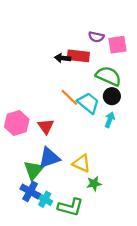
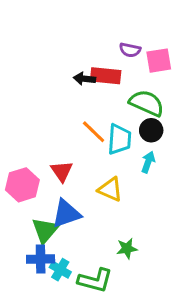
cyan trapezoid: (88, 103) -> (119, 139), turned 55
pink hexagon: (17, 123) -> (22, 185), moved
yellow triangle: (82, 163) -> (110, 189), moved
blue cross: (30, 191) -> (41, 259), turned -30

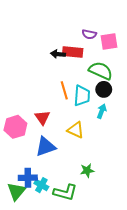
orange line: (94, 132) -> (64, 90), turned 30
green triangle: (45, 230) -> (16, 191), moved

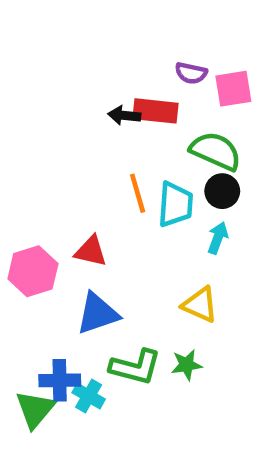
red triangle: (42, 117) -> (91, 251), turned -42
yellow triangle: (76, 130) -> (200, 305), moved
green L-shape: (65, 192) -> (135, 367), moved

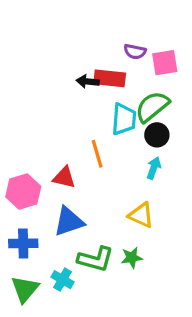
green semicircle: (216, 151) -> (152, 107), turned -63
orange line: (138, 193) -> (97, 154), moved
cyan trapezoid: (175, 204) -> (124, 119), moved
blue cross: (60, 380) -> (23, 243), moved

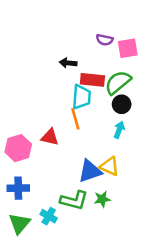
red rectangle: (110, 78) -> (92, 80), moved
cyan trapezoid: (124, 119) -> (81, 97), moved
blue triangle: (69, 221) -> (90, 171), moved

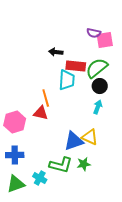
purple semicircle: (105, 40) -> (94, 33), moved
orange line: (75, 119) -> (46, 98), moved
green triangle: (19, 223) -> (16, 184), turned 30

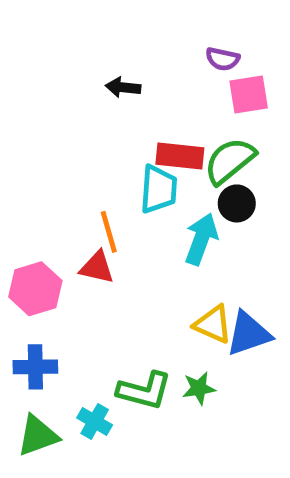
purple semicircle: (94, 33) -> (223, 59), moved
black arrow: (56, 52) -> (123, 87), moved
cyan arrow: (98, 107) -> (201, 239), moved, size x1.5
blue triangle: (74, 141) -> (249, 334), moved

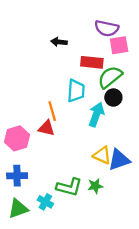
purple semicircle: (223, 59) -> (107, 28), size x1.5
red rectangle: (180, 156) -> (92, 62), moved

